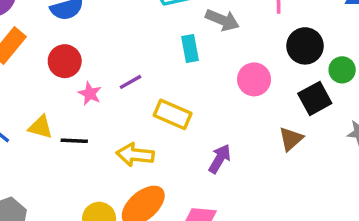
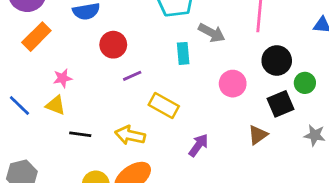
red circle: (65, 61) -> (113, 45), moved
pink star: (90, 93) -> (63, 78), moved, turned 30
black line: (74, 141) -> (80, 134), moved

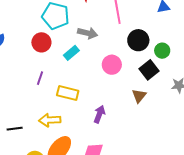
red circle: (113, 45) -> (41, 42), moved
cyan rectangle: (183, 53) -> (71, 53), turned 70
purple line: (132, 76) -> (40, 78), turned -32

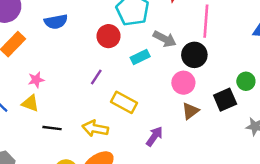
black circle: (138, 40) -> (194, 55), moved
brown triangle: (139, 96) -> (190, 111), moved

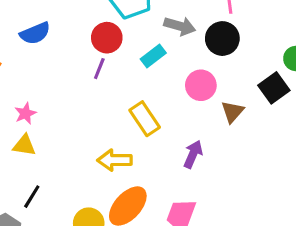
purple line: (96, 77) -> (99, 69), moved
pink circle: (183, 83) -> (201, 85), moved
yellow rectangle: (124, 102) -> (145, 119), turned 40
black line: (52, 128) -> (32, 197), moved, turned -54

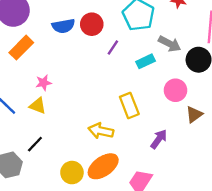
red circle: (107, 38) -> (92, 24), moved
purple line: (99, 69) -> (113, 47), moved

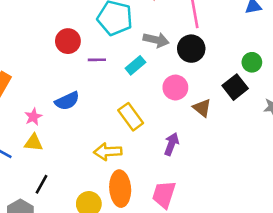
blue semicircle: (63, 26) -> (67, 101), moved
purple line: (113, 47) -> (97, 60), turned 70
brown triangle: (194, 114) -> (202, 108), turned -30
orange ellipse: (103, 166) -> (120, 189), turned -44

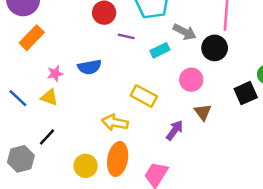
brown triangle: (202, 108) -> (203, 112), moved
yellow rectangle: (131, 117) -> (144, 96), turned -40

